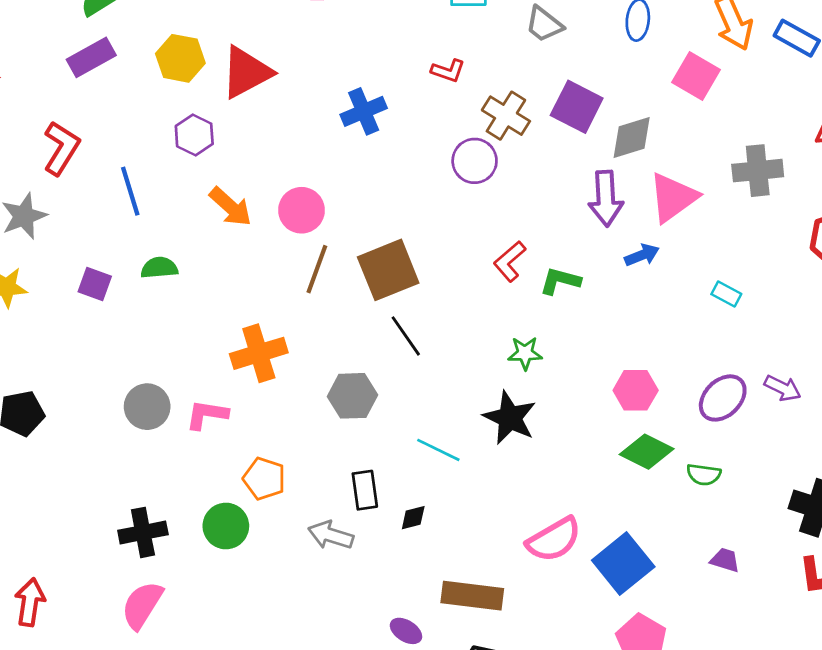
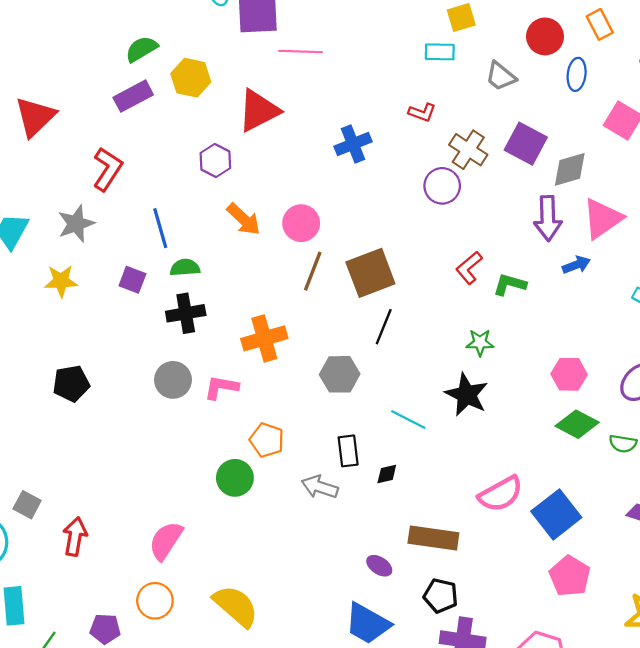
yellow hexagon: (180, 58) -> (191, 78), moved
blue line: (130, 191) -> (160, 228), moved
black line: (406, 336) -> (384, 327), turned 56
black cross: (143, 532) -> (186, 313), moved

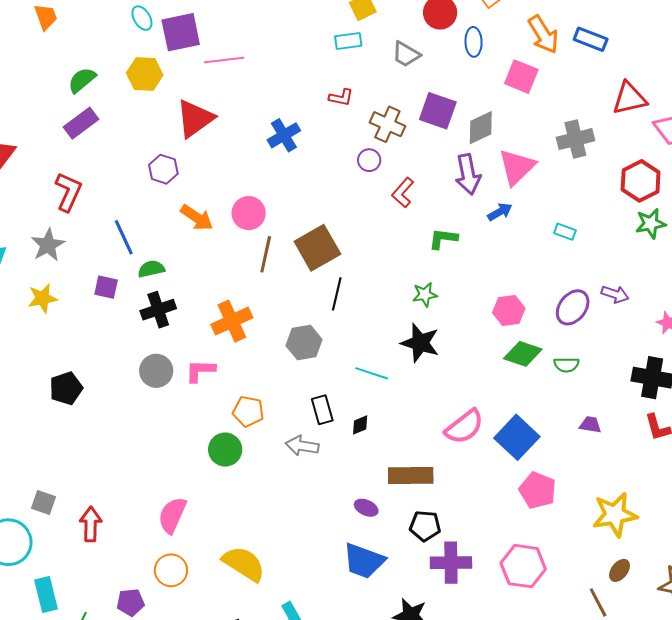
yellow hexagon: (191, 78) -> (145, 74), moved
purple circle: (442, 186) -> (369, 160), size x0.7
red L-shape: (469, 268) -> (403, 193), moved

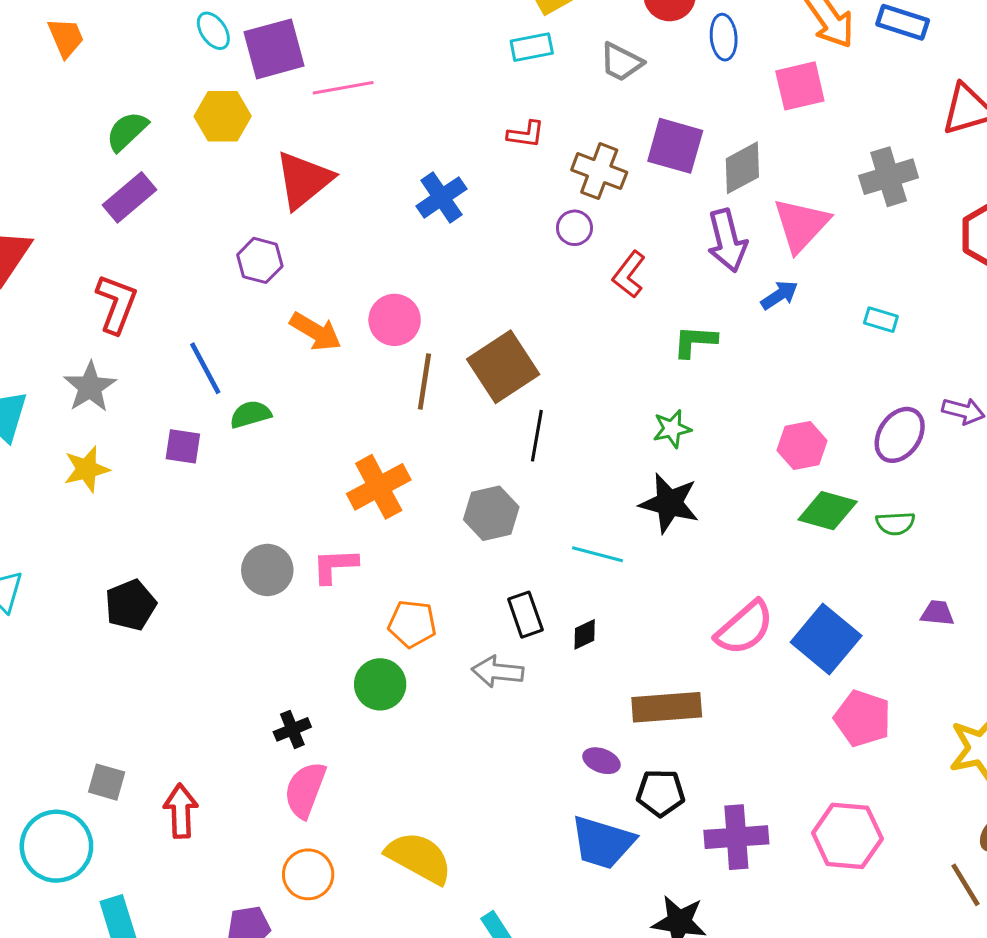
pink square: (521, 77) -> (800, 86), turned -32
black cross: (158, 310) -> (292, 729), moved, size x0.7
black pentagon: (425, 526) -> (661, 793), moved

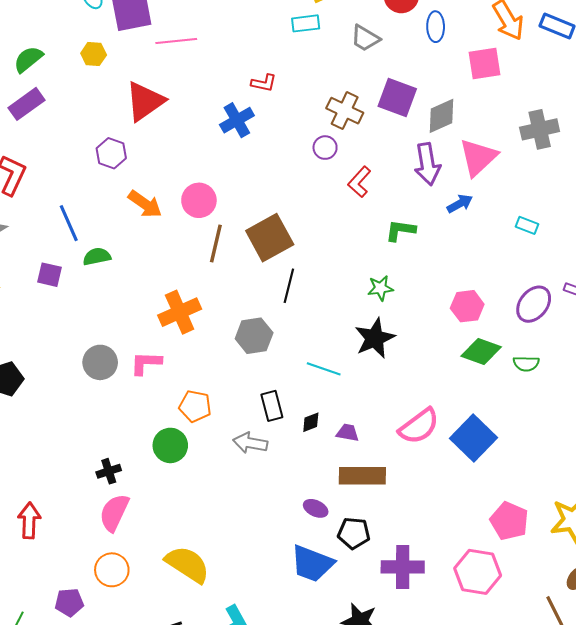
yellow hexagon: (223, 116) -> (94, 54), size x0.7
red L-shape: (526, 134) -> (264, 83), moved
black star: (669, 503) -> (375, 338), turned 30
purple trapezoid: (938, 613) -> (348, 433), moved
pink pentagon: (862, 718) -> (509, 521), moved

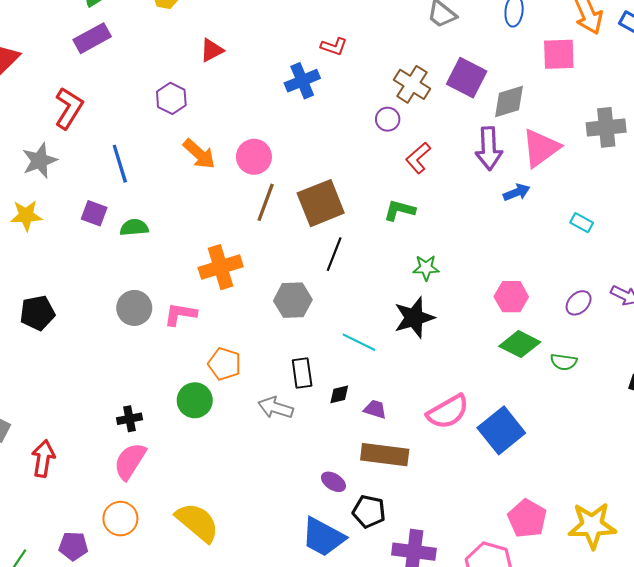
red triangle: (145, 101) -> (212, 50), size x0.6
green L-shape: (400, 230) -> (399, 210), moved
green semicircle: (97, 257) -> (134, 227), moved
purple ellipse: (534, 304) -> (579, 303), size x0.7

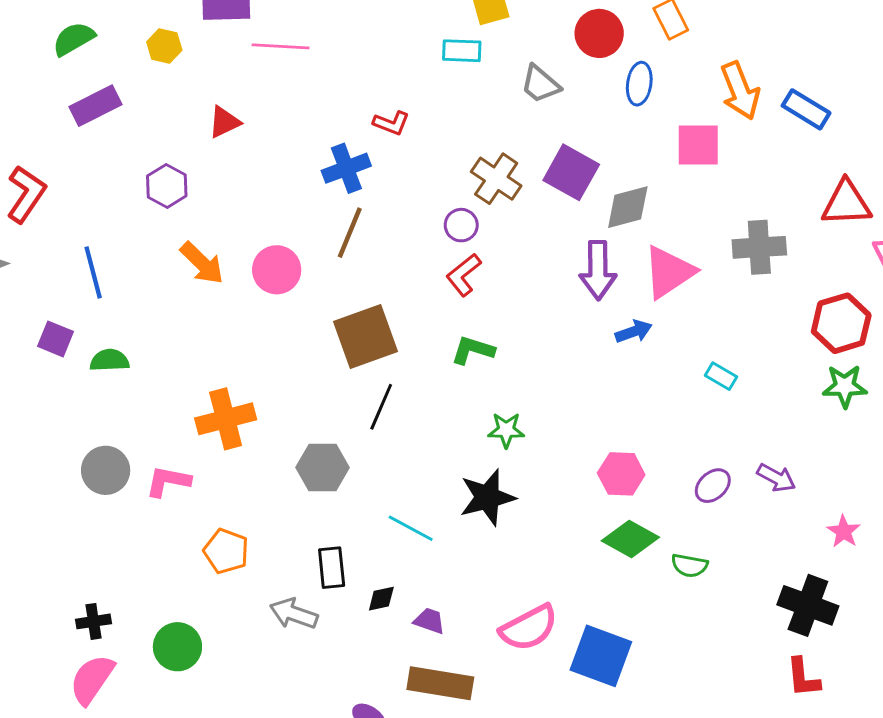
purple rectangle: (92, 38) -> (96, 106), moved
red L-shape: (418, 158) -> (464, 275), moved
brown line: (266, 202) -> (350, 233), moved
green circle: (195, 400) -> (177, 647), moved
blue square: (501, 430) -> (601, 656), turned -33

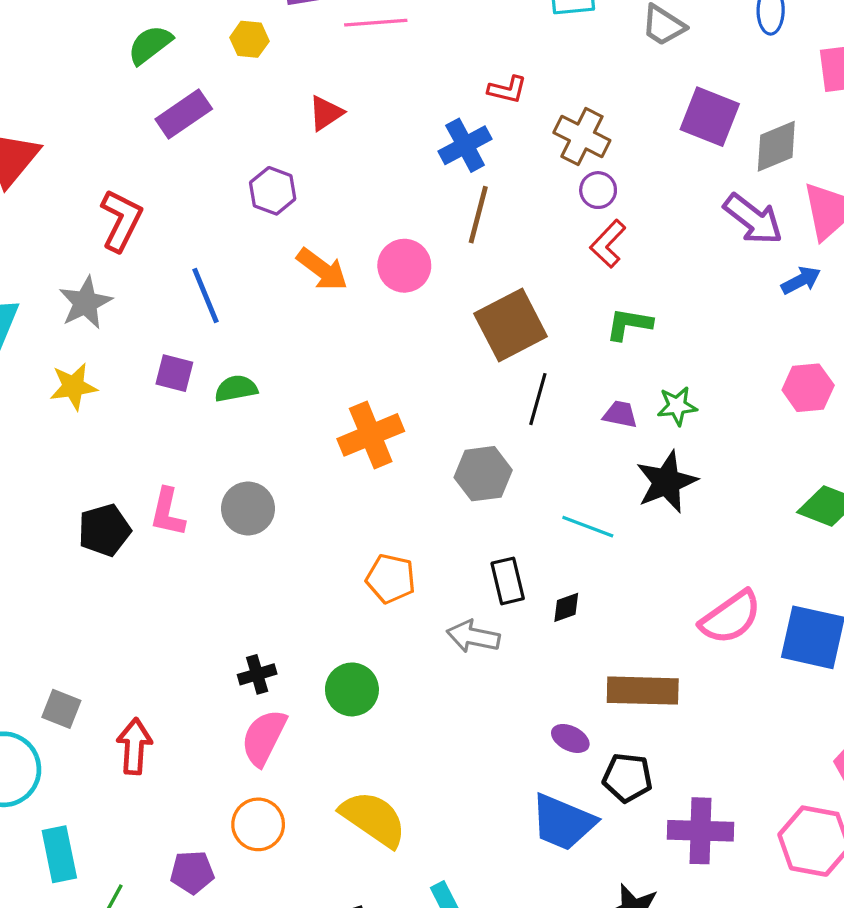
brown cross: (496, 179) -> (582, 136), moved
purple arrow: (598, 270) -> (753, 219), turned -44
pink hexagon: (621, 474) -> (808, 388), moved
pink L-shape: (168, 481) -> (167, 512), moved, turned -81
purple trapezoid: (429, 621) -> (620, 414), moved

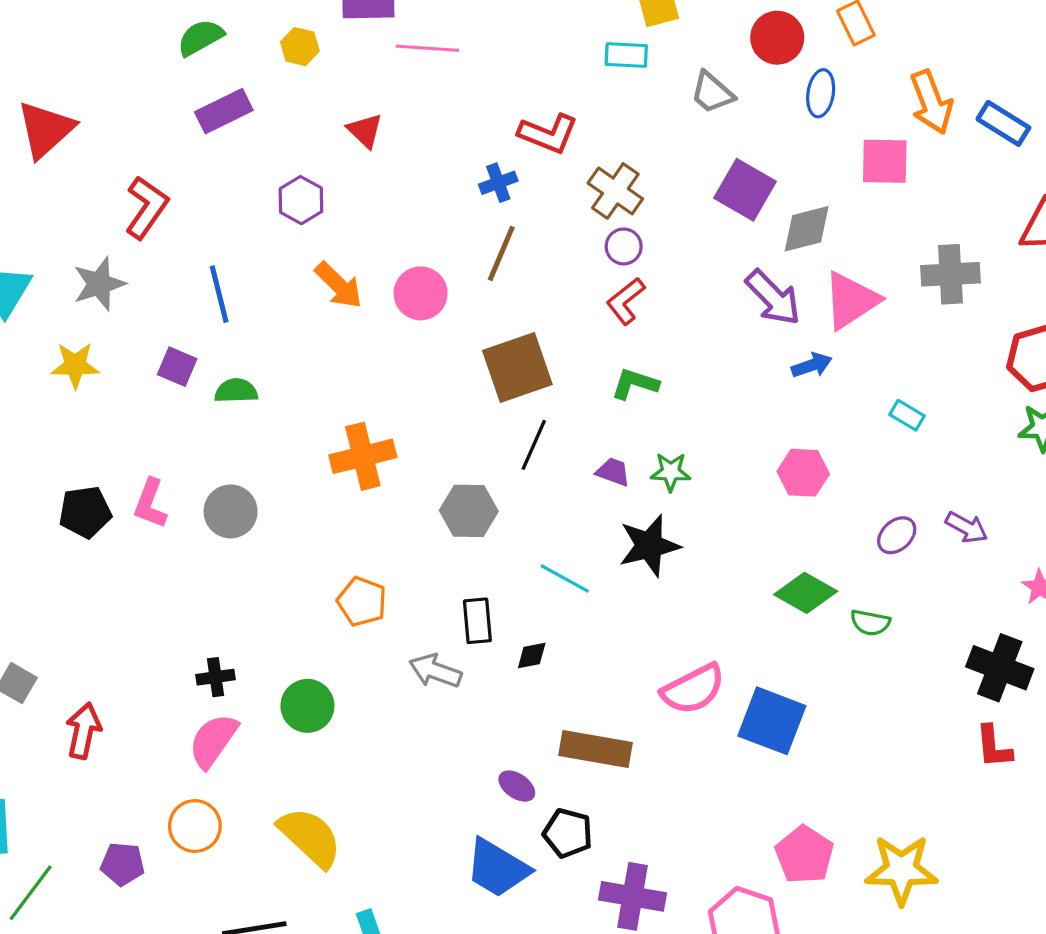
red L-shape: (507, 90) -> (548, 134), size x1.5
red triangle: (326, 113) -> (365, 131), turned -51
blue cross: (465, 145) -> (498, 183), size x0.7

